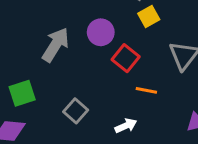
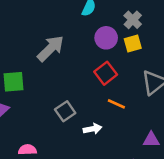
purple circle: (101, 32) -> (106, 38), moved
gray square: (76, 111) -> (65, 111), moved

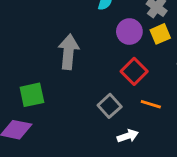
gray arrow: (51, 48) -> (68, 52), turned -32
gray square: (65, 111) -> (110, 106), moved

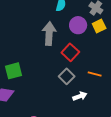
gray arrow: (68, 52) -> (49, 33), moved
red square: (134, 71) -> (70, 52), moved

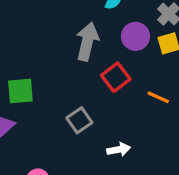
orange line: (95, 74) -> (158, 97), moved
gray square: (67, 76) -> (79, 120), moved

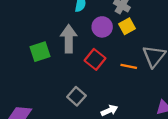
green square: (20, 91) -> (40, 52), moved

